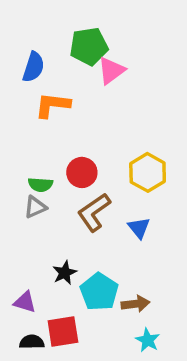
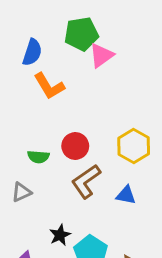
orange L-shape: (53, 105) -> (49, 86), turned -128
gray triangle: (35, 207) -> (22, 192), moved
blue triangle: (139, 228) -> (126, 195), turned -40

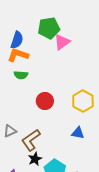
orange L-shape: (49, 86) -> (18, 55), moved, turned 140
green semicircle: (38, 157) -> (21, 75), moved
brown L-shape: (86, 181) -> (31, 140), moved

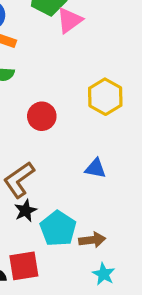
yellow hexagon: (83, 101) -> (105, 97), moved

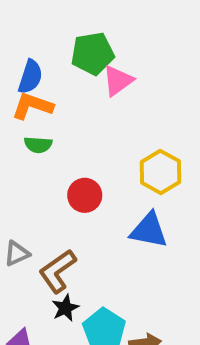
blue triangle: (95, 168) -> (149, 230), moved, size x1.5

